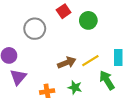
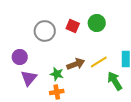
red square: (64, 11) -> (73, 26), moved, turned -32
green star: (75, 87) -> (57, 74), moved

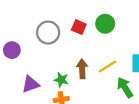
purple circle: (20, 57) -> (12, 50), moved
brown arrow: (76, 64) -> (82, 69), turned -72
purple triangle: (29, 78) -> (31, 84), turned 30

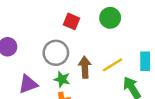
red square: (79, 27) -> (72, 21), moved
gray circle: (48, 33) -> (56, 53), moved

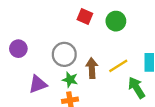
red square: (72, 21) -> (85, 17), moved

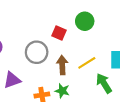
red square: (85, 17) -> (59, 33), moved
green star: (70, 80) -> (62, 91), moved

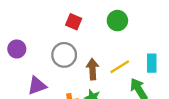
red square: (59, 33) -> (74, 22), moved

